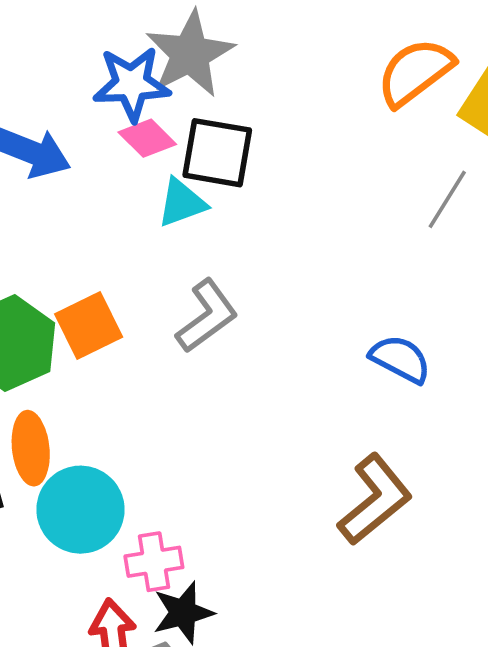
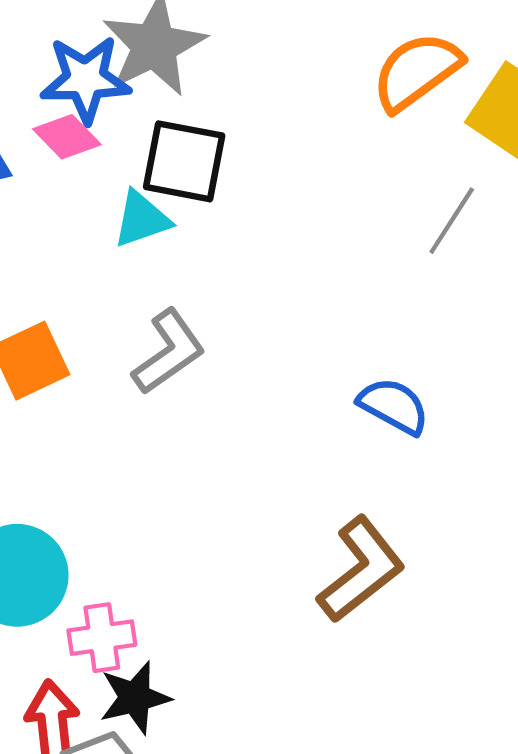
pink diamond: (147, 138) -> (67, 137), moved

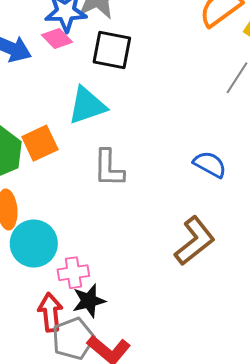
cyan triangle: (142, 219) -> (87, 106), moved, size x1.4
gray L-shape: (169, 352) -> (109, 168), moved, turned 126

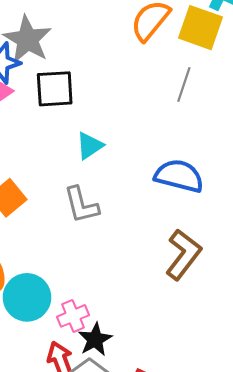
cyan triangle: (87, 106) -> (90, 146), moved, size x0.7
blue semicircle: (210, 164) -> (179, 176), size x1.4

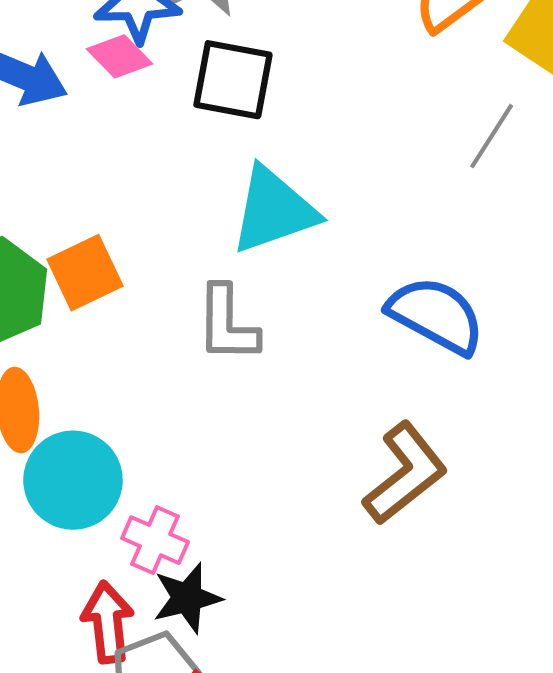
cyan triangle: (90, 146) -> (274, 210), size x1.6
pink cross: (73, 316) -> (155, 540), turned 32

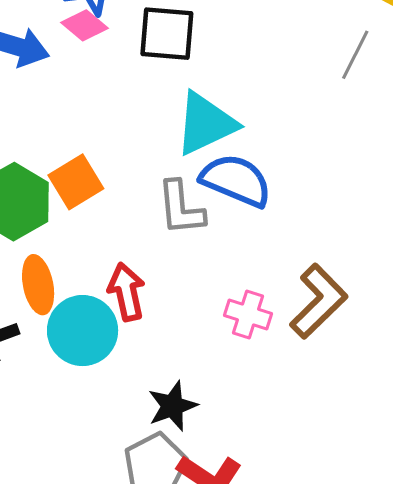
blue semicircle: (436, 315) -> (236, 180), moved
pink cross: (155, 540) -> (248, 315), moved
red arrow: (108, 622) -> (127, 292), moved

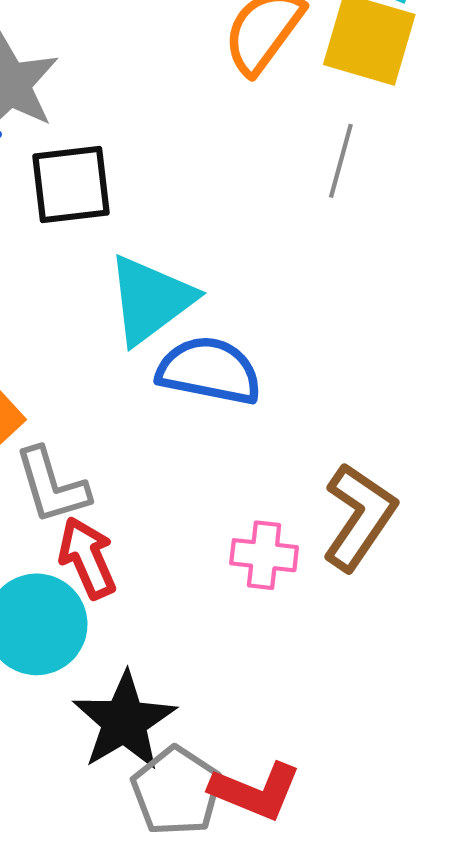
gray L-shape: (181, 208) -> (52, 486), moved
black star: (172, 406) -> (124, 721), moved, size x1.4

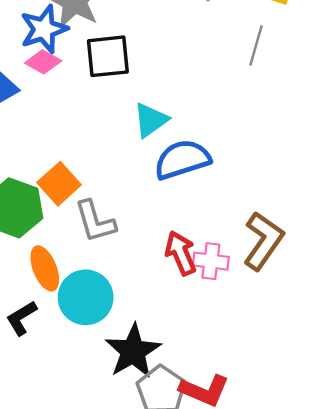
cyan triangle: (151, 300) -> (151, 120), size x0.7
blue semicircle: (209, 371) -> (182, 159), turned -30
red arrow: (87, 558) -> (181, 253), moved

